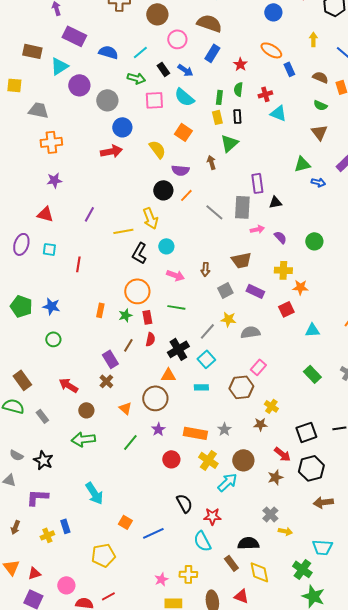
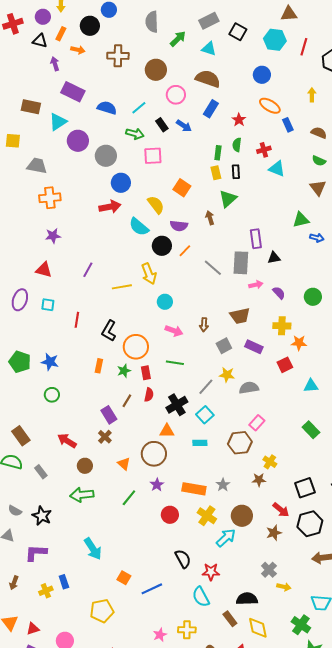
blue circle: (273, 12) -> (262, 75), moved
cyan semicircle: (184, 97) -> (139, 227), moved
black L-shape: (139, 253) -> (109, 331), moved

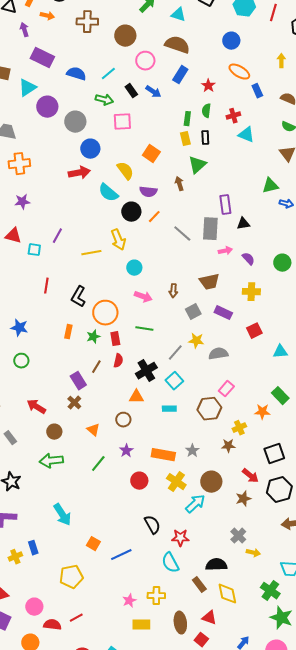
cyan square: (48, 305) -> (34, 250), moved
orange star: (299, 343) -> (262, 412), moved
brown circle: (154, 454) -> (123, 420), size x0.6
yellow cross: (270, 462) -> (239, 428), turned 32

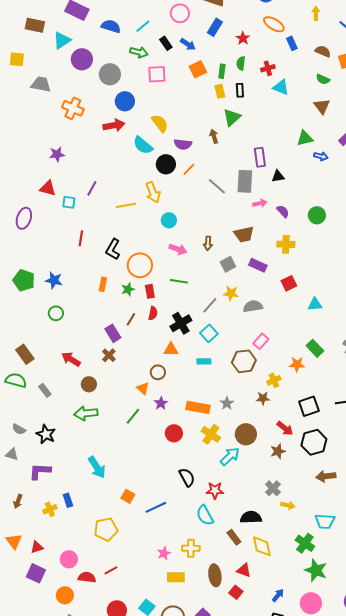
orange square: (151, 154) -> (198, 69), moved, turned 30
orange cross: (19, 164) -> (73, 108), moved, turned 30
orange triangle: (93, 430) -> (143, 388), moved

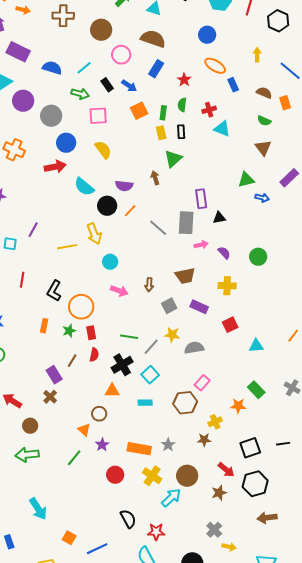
yellow semicircle: (160, 123) -> (103, 150), moved
green line: (179, 281) -> (129, 337), moved

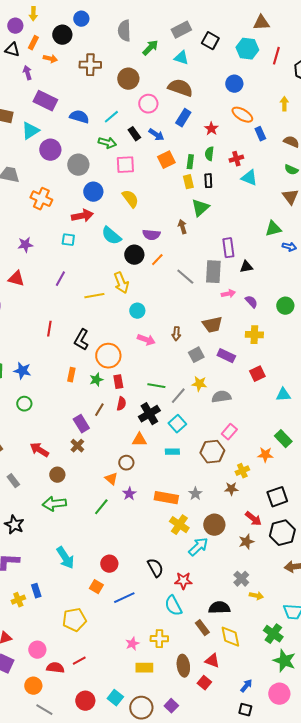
cyan square: (10, 244) -> (68, 240), moved
red circle: (115, 475) -> (109, 564), moved

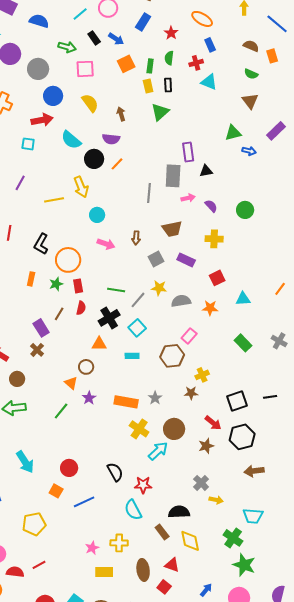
cyan line: (111, 117) -> (80, 14), moved
blue rectangle: (260, 134) -> (210, 45), moved
brown arrow: (182, 227) -> (121, 114), moved
gray line: (185, 277) -> (149, 193), moved, turned 54
orange star: (265, 455) -> (210, 308), moved

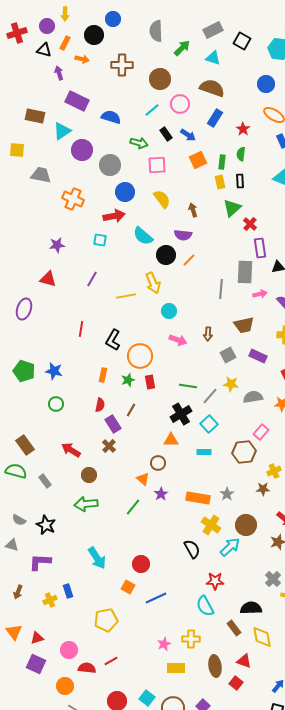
red cross: (196, 63) -> (250, 224), moved, turned -32
red semicircle: (81, 308) -> (100, 405), moved
black semicircle: (115, 472) -> (192, 549), moved

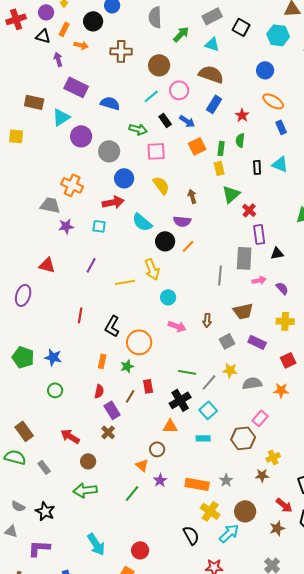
gray trapezoid: (41, 175) -> (50, 205), moved
black rectangle: (240, 181) -> (257, 167), moved
purple star: (57, 245) -> (66, 226), moved
red rectangle: (150, 382) -> (148, 386), moved

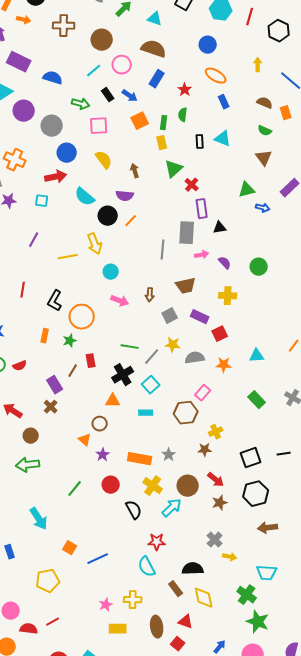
red square: (288, 360) -> (220, 334), moved
red semicircle: (99, 391) -> (20, 366), moved, turned 56
green line: (132, 493) -> (75, 489), moved
red arrow: (284, 505) -> (216, 480), moved
red circle: (140, 550) -> (111, 485), moved

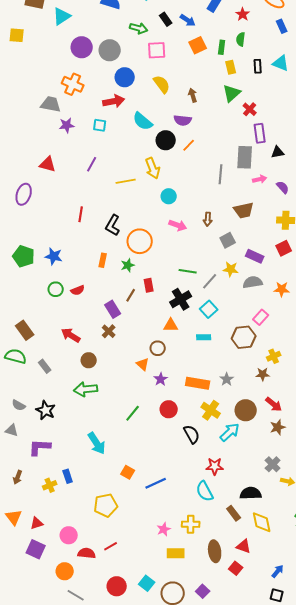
purple circle: (24, 111) -> (82, 47), moved
yellow rectangle: (162, 143) -> (231, 67), moved
purple rectangle: (200, 317) -> (255, 256), moved
red square: (220, 334) -> (284, 248), moved

